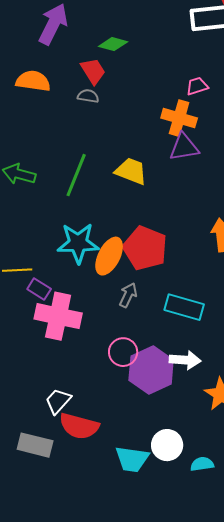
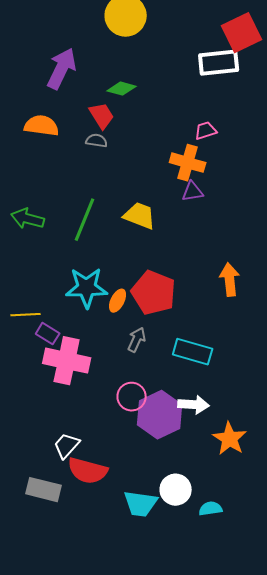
purple triangle: (184, 147) -> (193, 192), size x0.7
orange ellipse: (109, 256) -> (118, 301), size x0.6

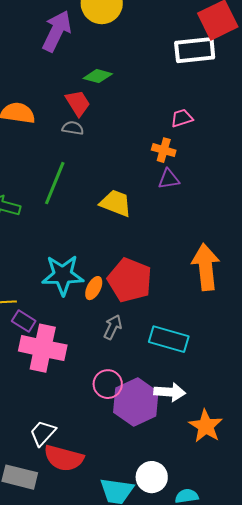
purple arrow: (62, 69) -> (57, 31), moved
orange cross: (188, 163) -> (164, 150), size x0.7
green line: (85, 220) -> (55, 183), moved
orange arrow: (230, 280) -> (206, 267), size x1.4

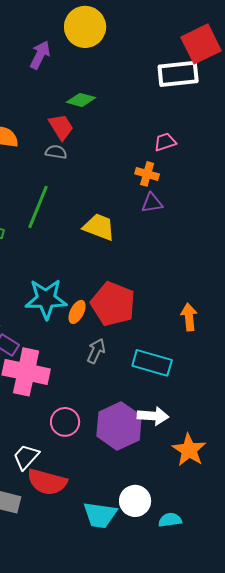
purple arrow: (57, 31) -> (40, 55), size x0.7
orange arrow: (206, 267) -> (189, 317), moved, size x0.6
pink circle: (108, 384) -> (65, 422), moved

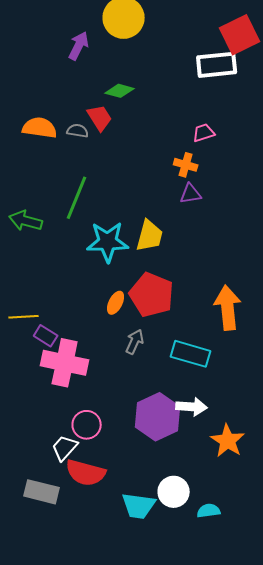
gray semicircle: (56, 152) -> (78, 131), moved
yellow trapezoid: (99, 227) -> (150, 236), moved, turned 84
cyan star: (46, 299) -> (108, 242), moved
orange arrow: (189, 317) -> (228, 308), size x1.6
pink circle: (65, 422) -> (87, 425), moved

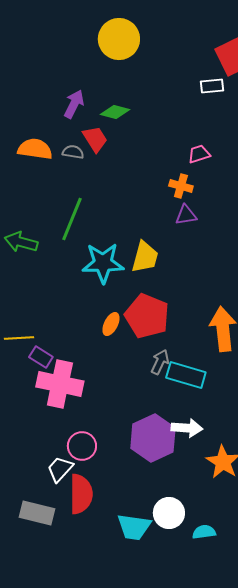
purple arrow: (79, 46) -> (74, 104), moved
white rectangle: (217, 65) -> (212, 86), size x0.6
gray arrow: (135, 342) -> (160, 362), moved
red semicircle: (86, 473) -> (81, 494), turned -105

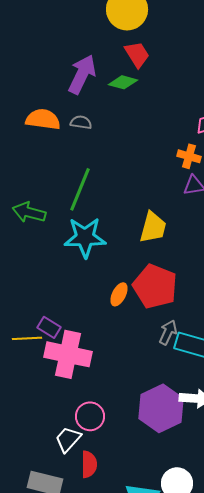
purple arrow: (74, 104) -> (82, 74), size x1.4
red trapezoid: (95, 139) -> (137, 54), moved
cyan star: (103, 263) -> (85, 237), moved
yellow line: (19, 338) -> (27, 338), moved
red semicircle: (81, 494) -> (89, 464), size x0.7

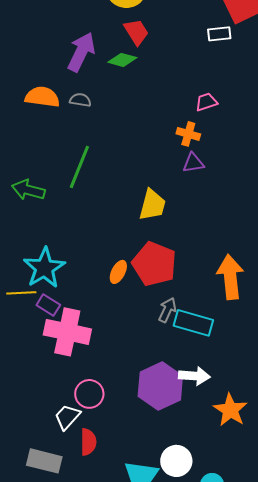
cyan star: (85, 237) -> (44, 268), moved, turned -30
yellow line: (27, 338) -> (21, 293), moved

